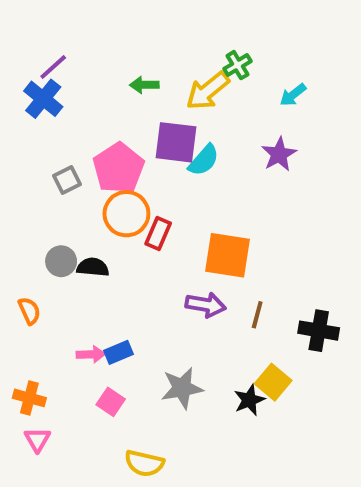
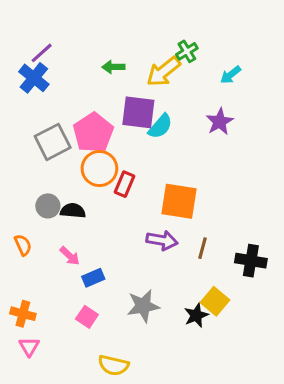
gray square: (67, 180) -> (53, 142), size x1.6
pink arrow: (91, 354) -> (70, 256), moved, turned 45

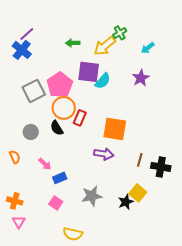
black semicircle: (73, 211) -> (57, 128), moved, turned -126
brown line: (202, 248) -> (140, 160), moved

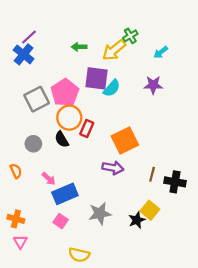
purple star: (141, 78) -> (153, 85), turned 30
orange square: (115, 129) -> (125, 140), turned -35
blue rectangle: (60, 178) -> (65, 194), size x1.6

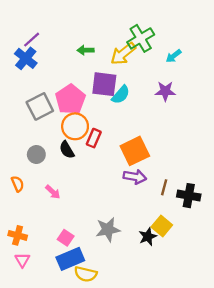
green cross: (130, 36) -> (141, 38), size x1.6
purple arrow: (113, 168) -> (135, 177), moved
blue rectangle: (65, 194) -> (70, 259), moved

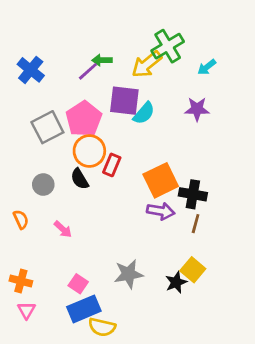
purple line: (32, 40) -> (88, 71), moved
black cross: (189, 196) -> (193, 194), moved

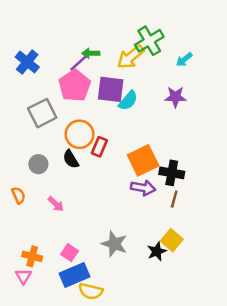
pink pentagon: (84, 119) -> (75, 86), moved
gray star: (129, 274) -> (114, 244), turned 30
orange cross: (21, 281) -> (32, 256), moved

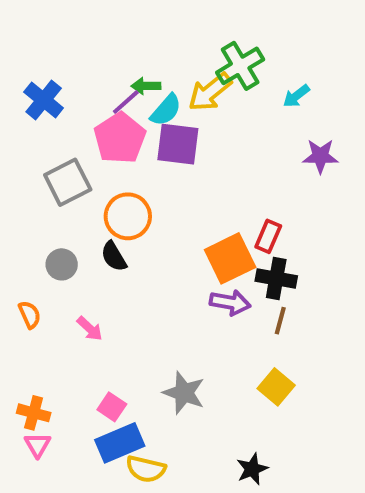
purple star: (175, 97) -> (320, 156), moved
cyan semicircle: (128, 101) -> (166, 110), moved
red rectangle: (99, 147) -> (268, 236), moved
black star: (157, 251) -> (252, 469), moved
orange cross: (32, 256) -> (34, 413), moved

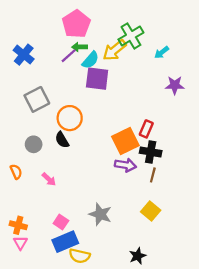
pink pentagon: (120, 138) -> (76, 24), moved

